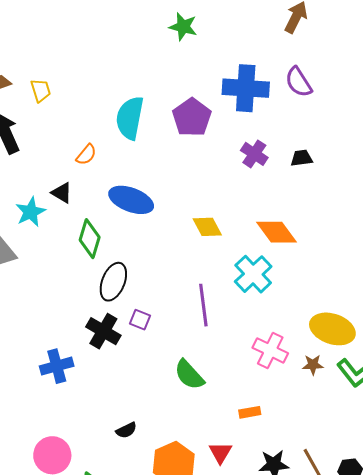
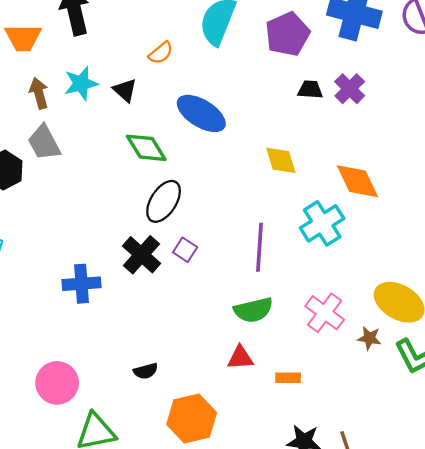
black trapezoid: (302, 158) -> (310, 90), moved
cyan star: (31, 212) -> (81, 83), moved
green diamond: (90, 239) -> (146, 148), turned -60
green semicircle: (189, 375) -> (253, 310), moved, turned -72
red triangle: (220, 453) -> (240, 358), moved, turned 45

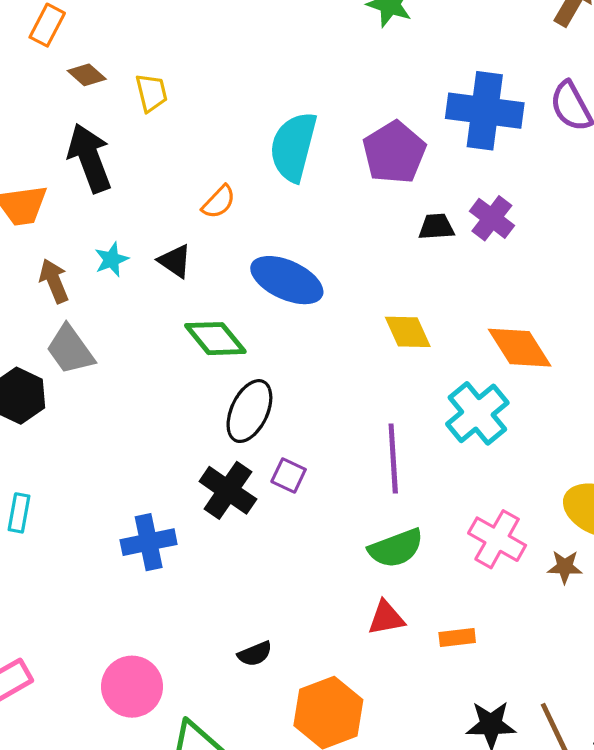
cyan star: (81, 83) -> (111, 259), size x0.7

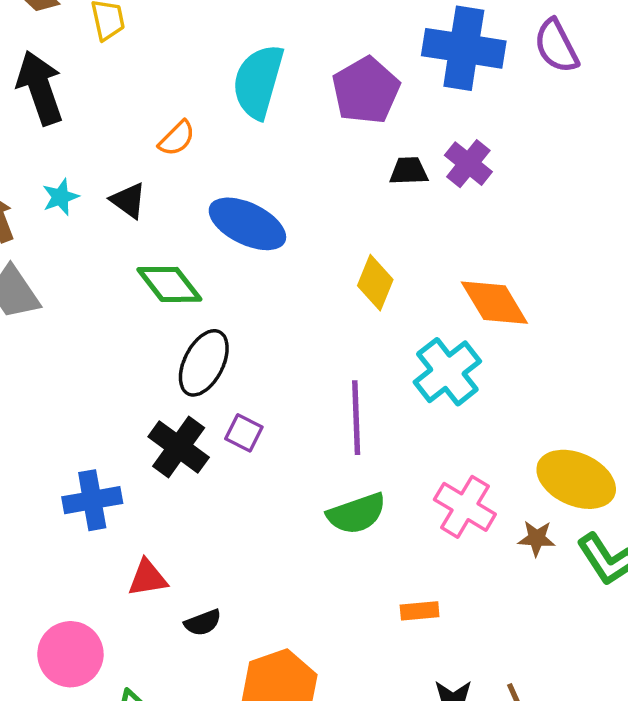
yellow diamond: (408, 332) -> (375, 283), turned 45
red triangle: (386, 618) -> (148, 578), moved

